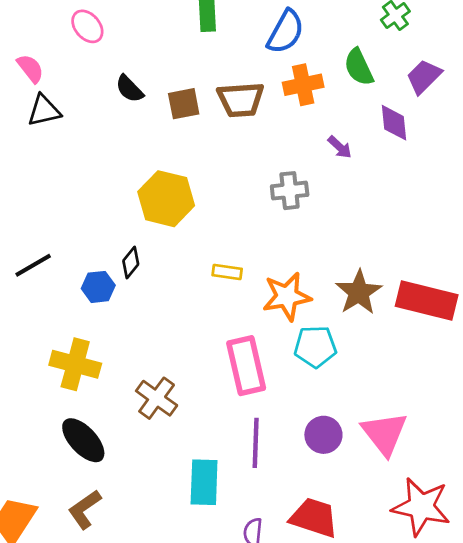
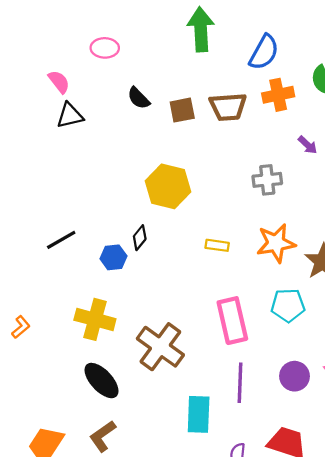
pink ellipse: (87, 26) -> (105, 48), turned -48
orange star: (287, 296) -> (276, 243), moved
brown cross: (157, 398) -> (160, 347), size x1.4

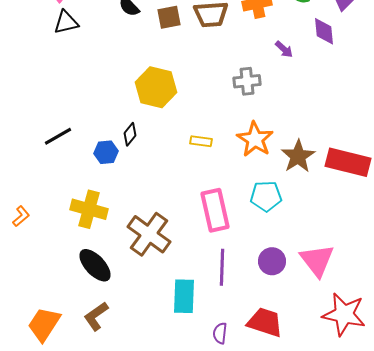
orange star: (276, 243) -> (255, 139), turned -30

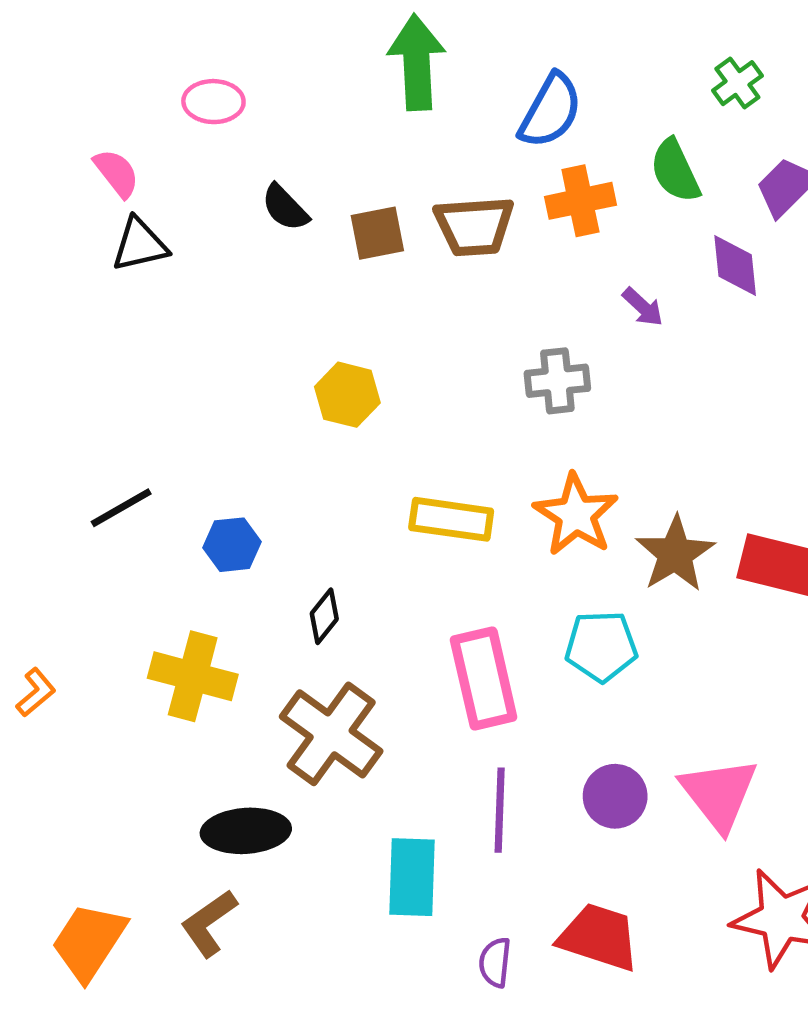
yellow hexagon: (156, 87) -> (347, 395), size x0.7
black diamond: (130, 134) -> (324, 616), moved
yellow rectangle: (201, 141) -> (451, 519), size x1.6
black ellipse: (95, 265) -> (246, 831), moved, turned -51

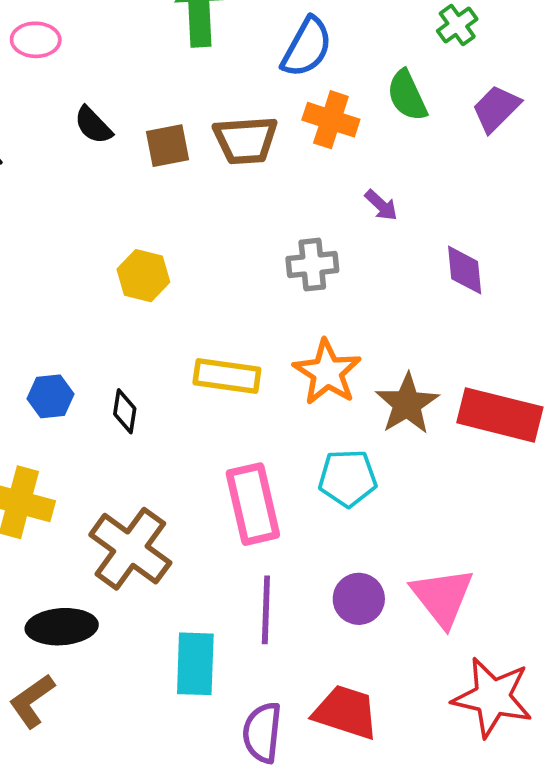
orange cross: (580, 201) -> (331, 120), turned 30
purple diamond: (735, 265) -> (465, 270), moved
black diamond: (324, 616) -> (125, 411), moved, turned -30
purple semicircle: (495, 962) -> (262, 733), size x1.5

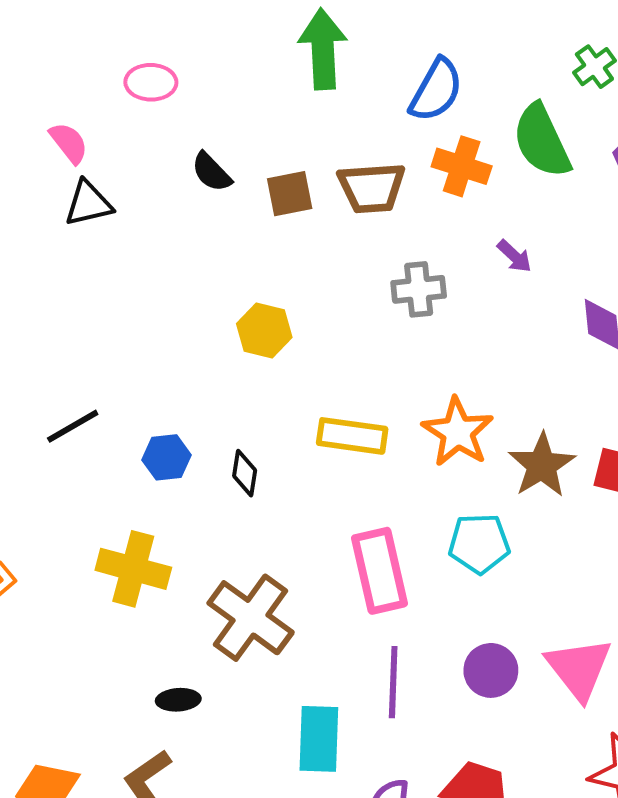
green semicircle: (407, 96) -> (542, 141), size x1.4
gray cross: (312, 265) -> (419, 289), moved
black ellipse: (62, 627) -> (178, 700), size x0.6

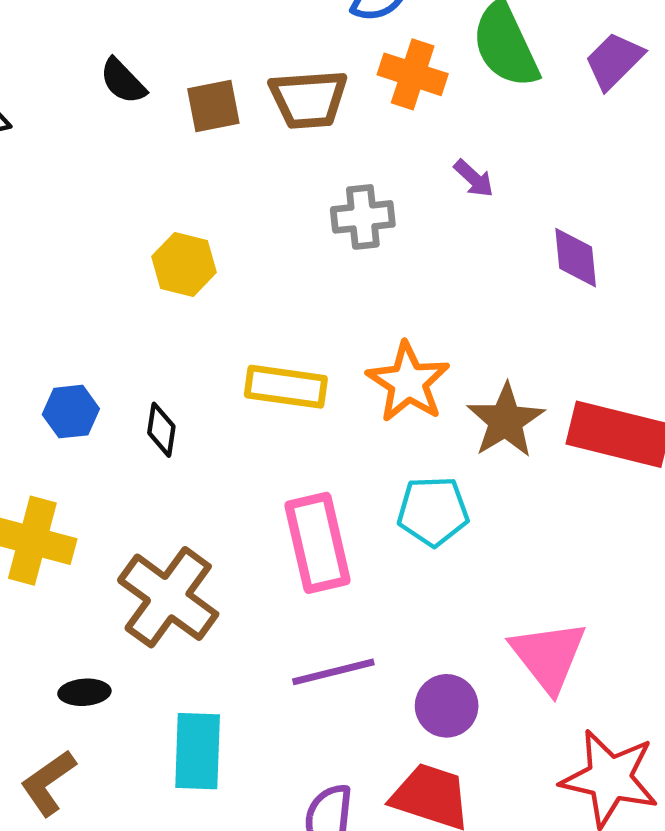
purple circle: (491, 670) -> (447, 706), moved
purple line: (393, 682) -> (333, 672), turned 74
cyan rectangle: (319, 739) -> (198, 751), moved

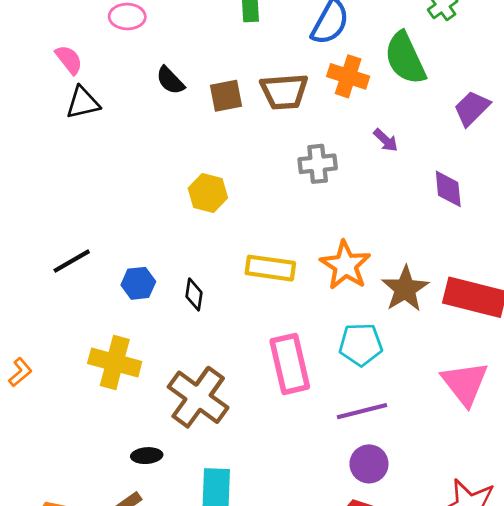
purple trapezoid: (614, 61) -> (472, 108), moved
pink triangle: (548, 656) -> (465, 383), moved
purple line: (333, 672) -> (362, 411), moved

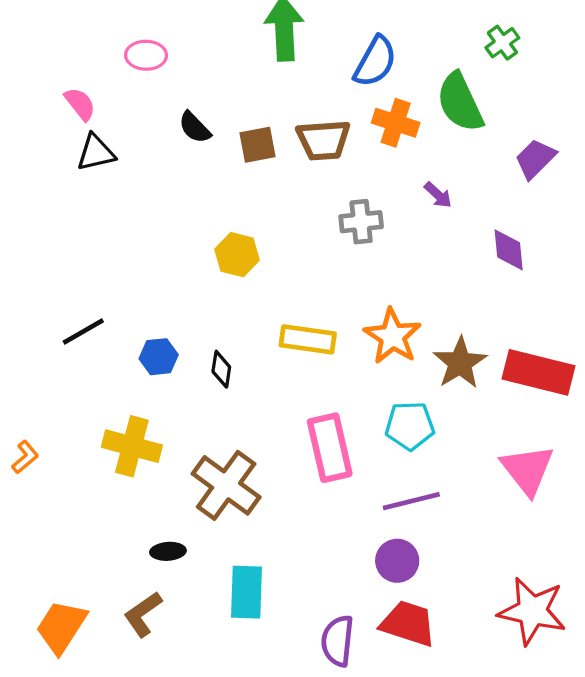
purple circle: (369, 464) -> (397, 561), moved

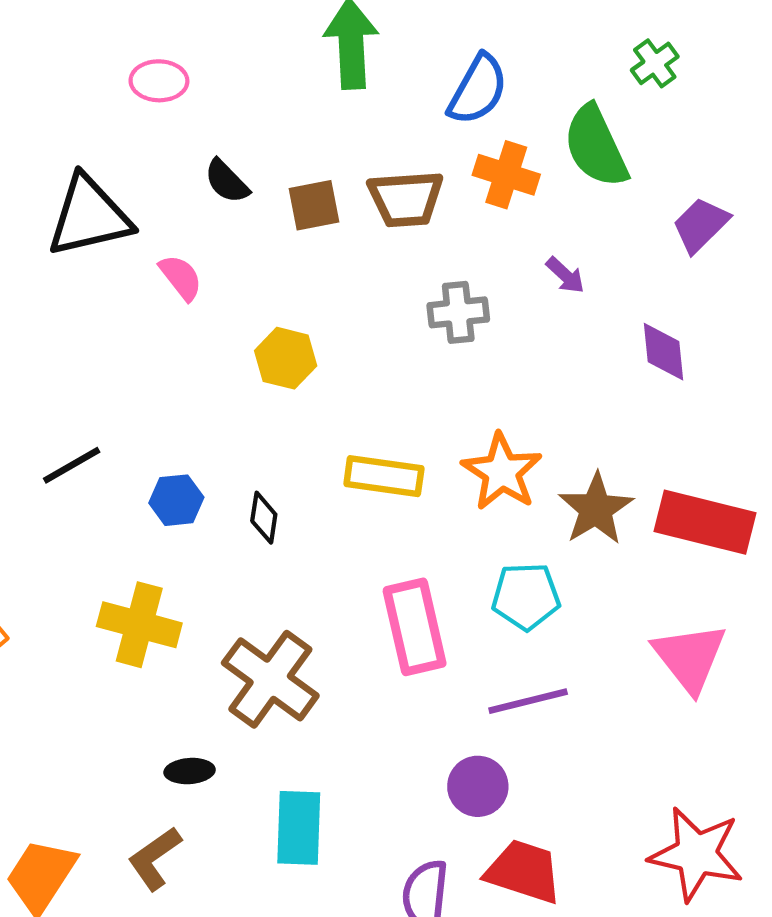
pink semicircle: (80, 104) -> (181, 277), moved
black triangle: (96, 153) -> (89, 216), size x1.6
purple circle: (397, 561) -> (478, 786), moved

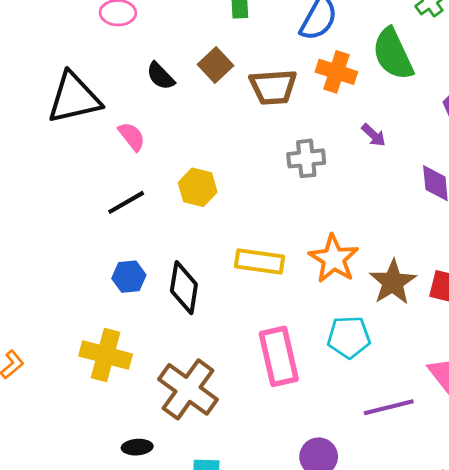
brown square: (314, 205) -> (216, 65), moved, turned -32
black line: (72, 465) -> (126, 202), moved
black diamond: (264, 518) -> (184, 288), size x1.6
purple line: (528, 701) -> (389, 407), moved

